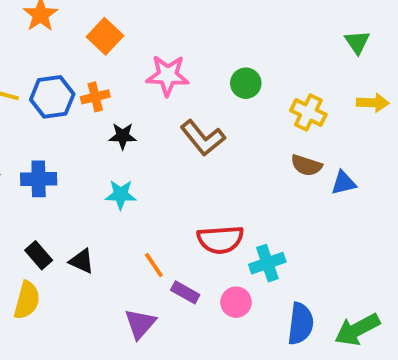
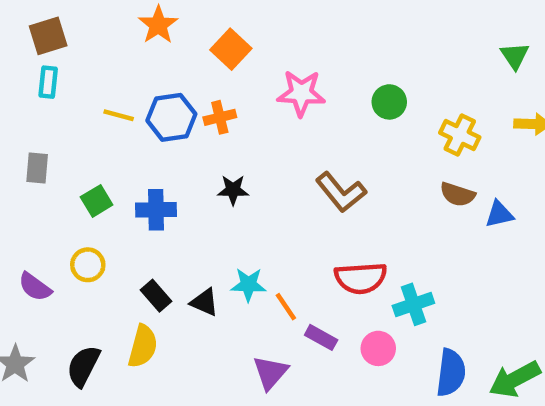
black star: (123, 136) -> (233, 190), moved
brown L-shape: (203, 138) -> (341, 192), moved
cyan star: (121, 195) -> (248, 285), moved

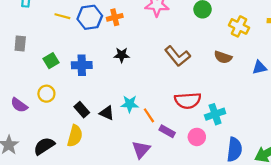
brown semicircle: (457, 194) -> (223, 57), moved
black semicircle: (83, 366) -> (44, 146), turned 30

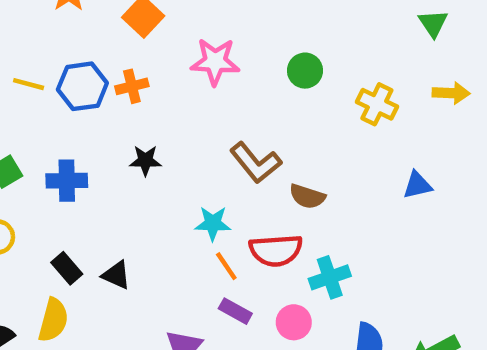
brown semicircle: (223, 57) -> (307, 196), moved
cyan star: (130, 104) -> (213, 223), moved
orange line: (149, 115) -> (226, 266), moved

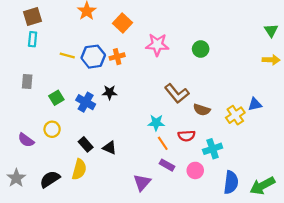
green triangle: (433, 23) -> (271, 31), moved
yellow cross: (377, 104) -> (235, 115), moved, turned 30
black star: (145, 160) -> (110, 92), moved
blue cross: (67, 181) -> (86, 102), turned 30
red semicircle: (276, 250) -> (187, 136), size x0.7

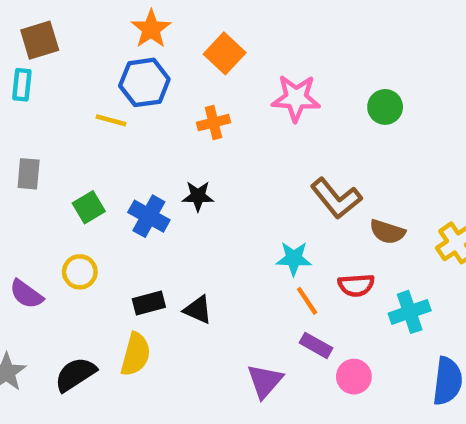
cyan rectangle: (33, 39) -> (22, 85), moved
blue hexagon: (93, 57) -> (144, 82), moved
black rectangle: (86, 144) -> (149, 303), turned -64
pink circle: (195, 170) -> (354, 377), moved

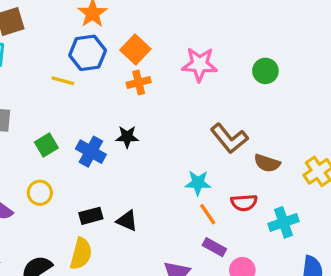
orange square: (225, 53) -> (135, 50), moved

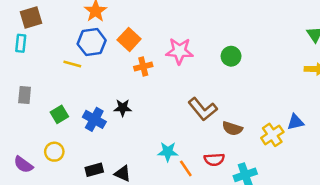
orange cross: (139, 82) -> (143, 67), moved
cyan star: (198, 183) -> (168, 152), moved

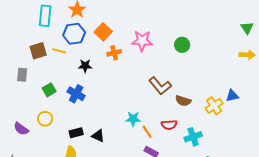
brown square: (31, 18) -> (38, 51), moved
cyan rectangle: (21, 43) -> (45, 16), moved, size x1.5
black star: (123, 108) -> (85, 66), moved

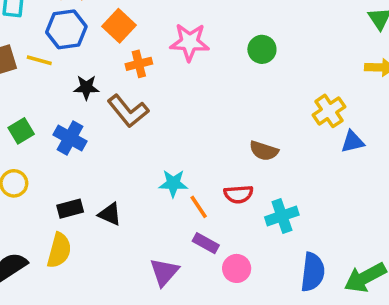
brown L-shape: (160, 86) -> (128, 111), moved
yellow cross: (214, 106) -> (329, 111), moved

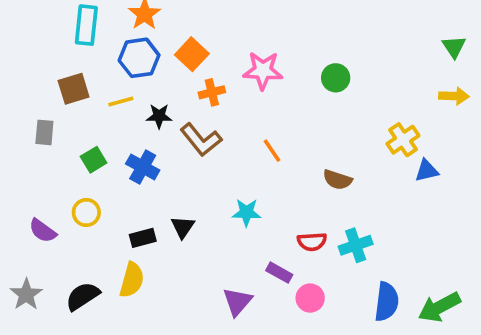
yellow line: (39, 60) -> (121, 101), moved, turned -30
red semicircle: (238, 194) -> (312, 242), moved
orange line: (199, 207) -> (272, 151), moved
black triangle: (110, 214) -> (183, 227), moved, turned 40

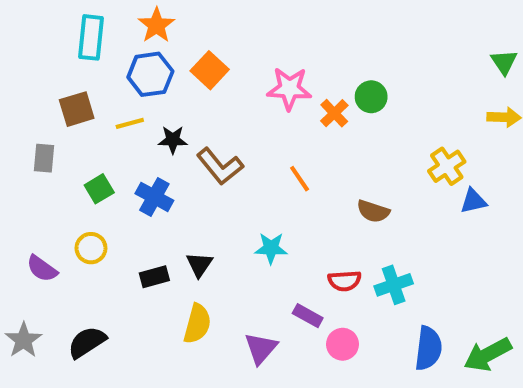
orange cross: (212, 92) -> (334, 113), moved, turned -30
yellow semicircle: (132, 280) -> (197, 324), moved

